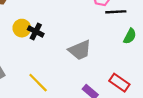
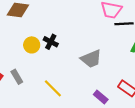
yellow circle: (22, 28) -> (32, 45), moved

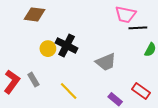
black cross: (51, 42) -> (67, 45), size x1.5

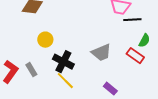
black cross: (67, 45) -> (63, 62), moved
red rectangle: (141, 91) -> (135, 56), moved

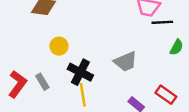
red rectangle: (135, 56) -> (166, 95), moved
yellow line: (65, 81) -> (83, 95), turned 36

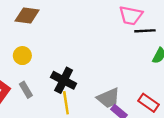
yellow circle: (59, 46) -> (22, 56), moved
gray trapezoid: (126, 61) -> (108, 98), moved

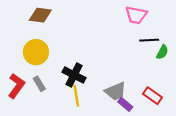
black line: (145, 31) -> (149, 40), moved
yellow circle: (22, 56) -> (36, 52), size x1.5

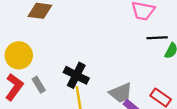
yellow circle: (36, 52) -> (19, 55), moved

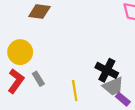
black cross: (76, 75) -> (107, 70), moved

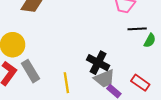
gray rectangle: (38, 79) -> (31, 71), size x1.5

